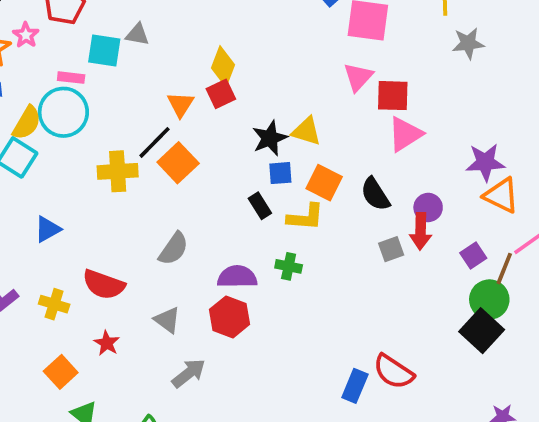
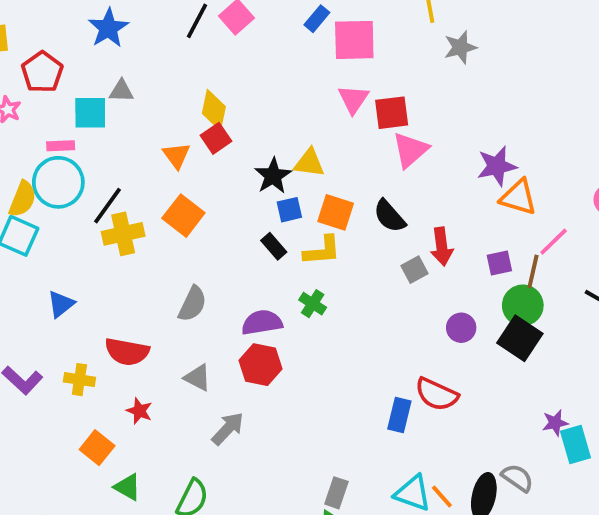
black line: (155, 142) -> (108, 206), moved
purple circle: (428, 207) -> (461, 328), moved
purple square: (473, 255) -> (499, 263), turned 30
green cross: (289, 266) -> (313, 304), turned 30

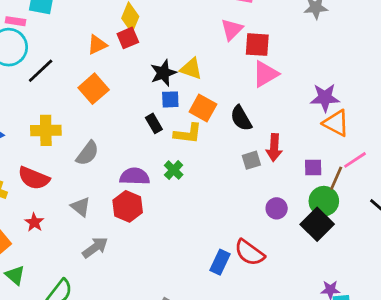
orange triangle: (177, 156) -> (97, 45), turned 30
yellow cross: (123, 234) -> (46, 130), moved

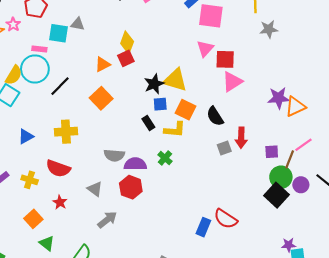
yellow triangle: (191, 69) -> (175, 80), size x1.4
orange triangle: (336, 123) -> (295, 107), moved, turned -50
gray semicircle: (87, 153) -> (114, 155), moved, turned 60
purple circle: (277, 208) -> (301, 185), moved

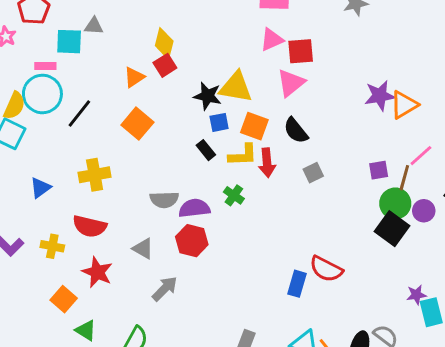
pink triangle: (205, 49) -> (272, 40), turned 30
pink triangle: (232, 82) -> (291, 83), moved
black star: (154, 84) -> (208, 96), turned -30
red arrow: (241, 138) -> (267, 163), moved
red star: (60, 202) -> (97, 272), size x1.5

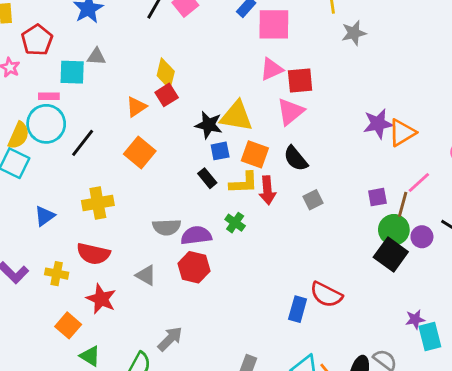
gray arrow: (165, 289) -> (170, 339), moved

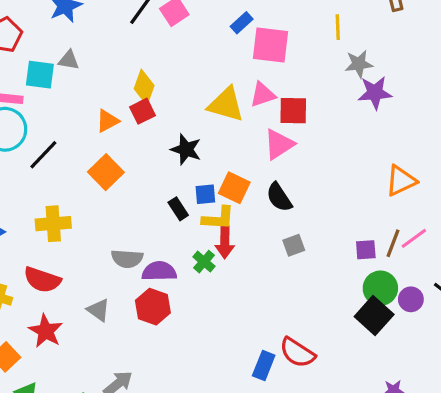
yellow triangle: (236, 116) -> (226, 104), moved
purple star: (378, 124) -> (375, 93), moved
blue square: (220, 151) -> (205, 194), moved
red arrow: (267, 190) -> (225, 242), moved
brown line: (403, 204) -> (393, 243), moved

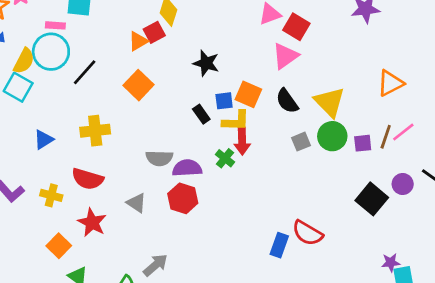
yellow triangle: (226, 104) -> (330, 102), moved, turned 32
red square: (143, 111) -> (154, 32), moved
red square: (293, 111) -> (296, 27), turned 32
green circle: (380, 288) -> (332, 136), moved

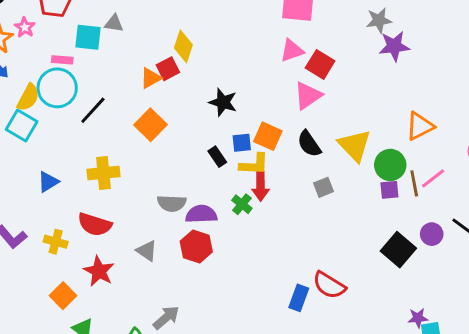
green circle: (332, 136) -> (390, 165), moved
brown line: (386, 137) -> (414, 183), turned -30

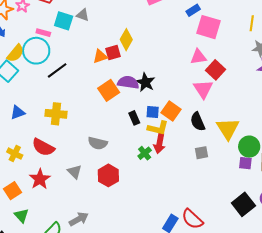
pink triangle: (308, 96) -> (203, 89), turned -40
orange square: (150, 125) -> (109, 90), moved
purple semicircle: (201, 214) -> (128, 82), moved

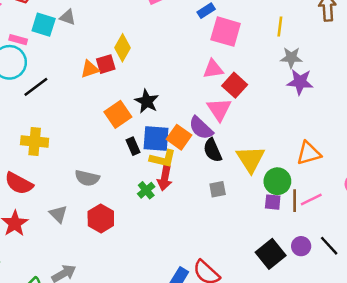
purple semicircle: (128, 82) -> (201, 128), moved, turned -145
orange square: (109, 90) -> (118, 114), moved
blue square: (153, 112) -> (156, 138), size x1.6

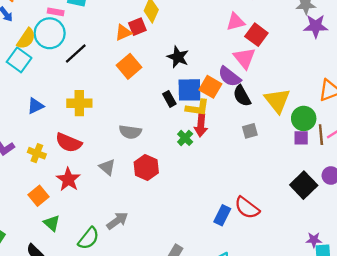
orange square: (118, 114) -> (129, 66), moved

